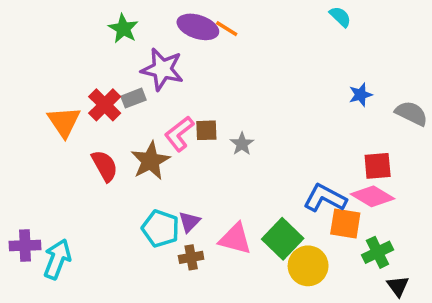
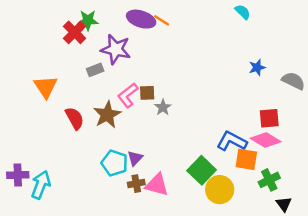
green star: (123, 29) -> (88, 20), turned -30
red cross: (105, 105) -> (75, 32), moved
gray star: (242, 144) -> (163, 107), moved
pink triangle: (235, 239) -> (157, 185), moved

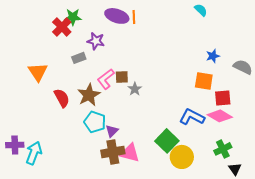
orange line: (162, 20) -> (134, 17), turned 56
purple star: (116, 49) -> (96, 41), size x0.7
orange square: (246, 159) -> (204, 81), moved
cyan pentagon: (114, 163) -> (95, 122), moved
brown cross: (136, 184) -> (113, 152), size x1.6

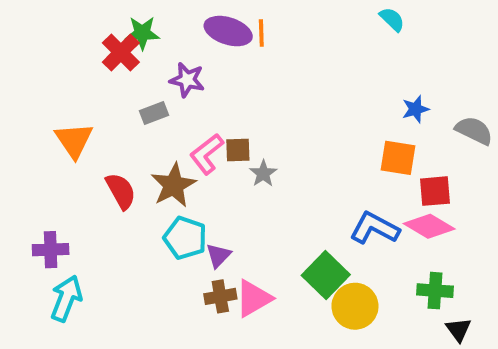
purple cross: (15, 145) -> (51, 250), moved
green cross: (223, 149) -> (435, 291), turned 30
brown cross: (113, 152) -> (220, 296), size x0.7
pink triangle: (130, 153) -> (254, 298), turned -45

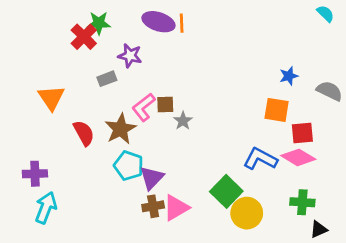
cyan semicircle: (392, 19) -> (325, 14), moved
purple triangle: (218, 255) -> (152, 178), size x1.4
black triangle: (458, 330) -> (319, 229), turned 42

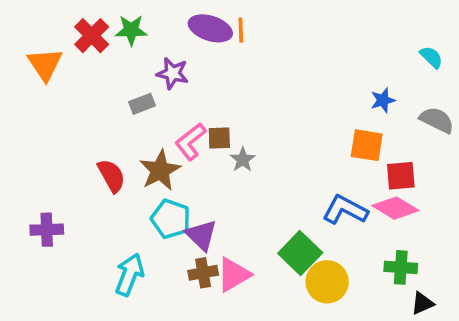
cyan semicircle: (325, 14) -> (431, 57), moved
red cross: (84, 37) -> (92, 36), moved
orange triangle: (51, 98) -> (45, 64), moved
purple triangle: (152, 178) -> (201, 235), turned -30
cyan arrow: (46, 208) -> (129, 275), moved

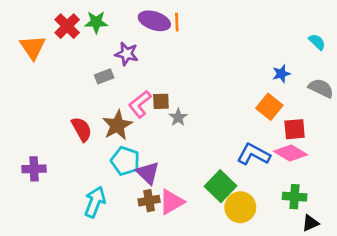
orange square: (367, 145) -> (269, 107), turned 30

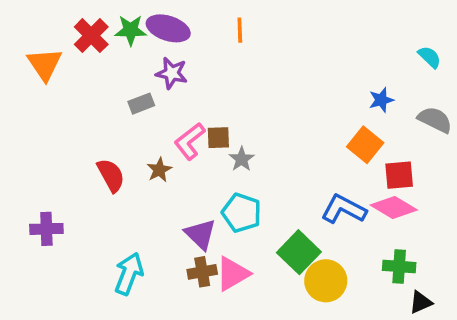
purple ellipse: (154, 21) -> (168, 28), moved
brown star: (117, 125) -> (159, 170), size x0.6
cyan pentagon: (125, 161) -> (242, 213), moved

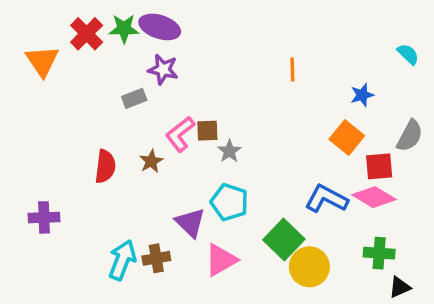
orange line: (240, 30) -> (292, 69), moved
gray semicircle: (435, 120) -> (410, 136), moved, turned 92
red semicircle: (111, 175) -> (105, 166), turned 36
brown cross: (202, 272) -> (156, 258), moved

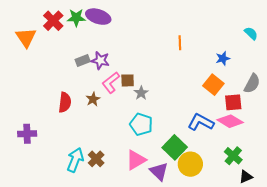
purple star: (163, 69) -> (100, 61), moved
purple triangle: (190, 223) -> (159, 171), moved
green cross: (379, 253) -> (233, 156), turned 36
brown cross: (156, 258) -> (96, 159), turned -35

